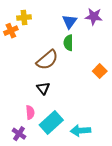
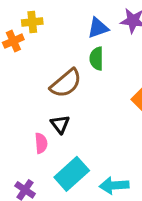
blue triangle: (69, 22) -> (98, 28), turned 35
pink semicircle: (30, 112) -> (41, 143), moved

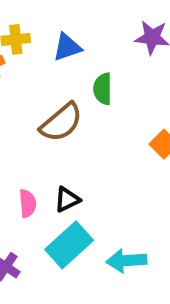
blue triangle: (98, 28) -> (67, 47), moved
black triangle: (60, 124) -> (67, 199), moved, turned 42

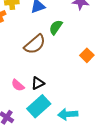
green semicircle: (103, 89) -> (56, 27), turned 35
pink semicircle: (28, 203) -> (18, 85), turned 136

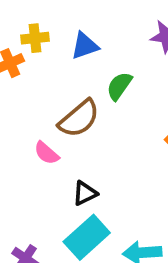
pink semicircle: (18, 85) -> (46, 153), moved

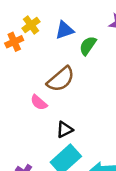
yellow cross: (35, 38) -> (31, 25), turned -30
green semicircle: (119, 86) -> (88, 46), moved

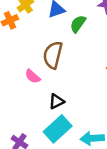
brown semicircle: (61, 79) -> (53, 55), turned 144

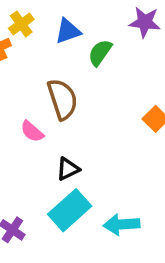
brown semicircle: (53, 55) -> (62, 99), turned 148

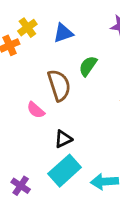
green semicircle: (100, 53) -> (88, 66), moved

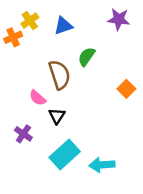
black triangle: (63, 139) -> (57, 116), moved, turned -30
purple cross: (21, 186) -> (23, 134), moved

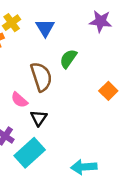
blue triangle: (63, 26) -> (45, 28), turned -42
cyan rectangle: (65, 154) -> (30, 153), moved

